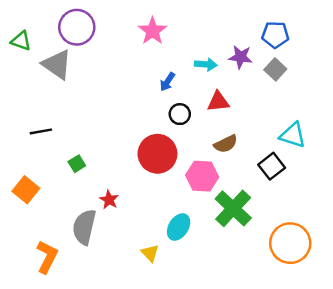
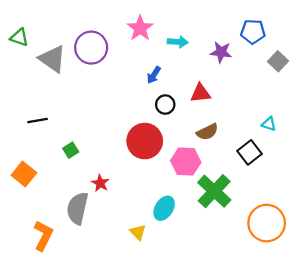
purple circle: (77, 27) -> (91, 48), moved
cyan arrow: (206, 64) -> (178, 42), moved
gray square: (275, 69) -> (278, 61), moved
cyan triangle: (293, 135) -> (269, 124), size x0.6

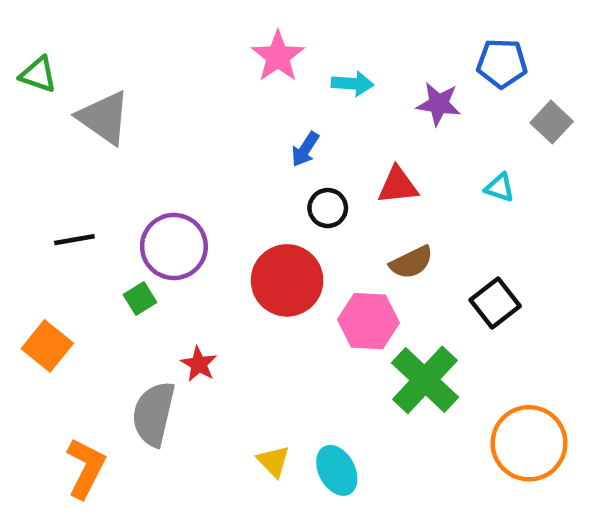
purple circle: (91, 48) -> (174, 246), moved
cyan triangle: (269, 124) -> (500, 188), moved
cyan ellipse: (164, 208) -> (337, 470), moved, turned -60

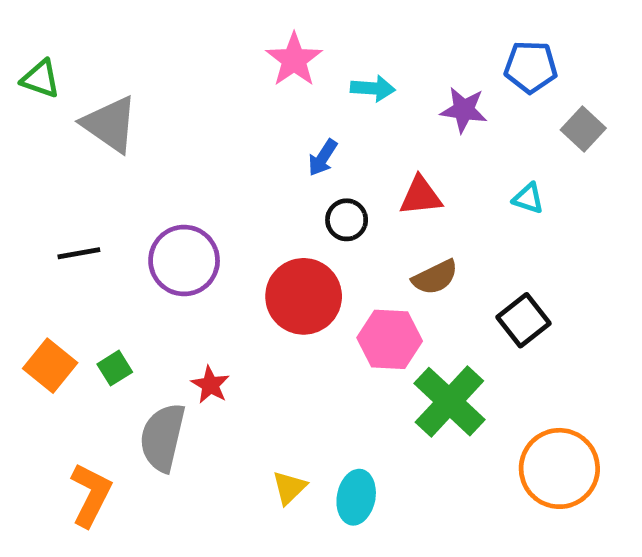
green square: (140, 298) -> (115, 368), moved
yellow triangle: (273, 461) -> (289, 488), turned 30
cyan ellipse: (337, 470) -> (356, 497), turned 39

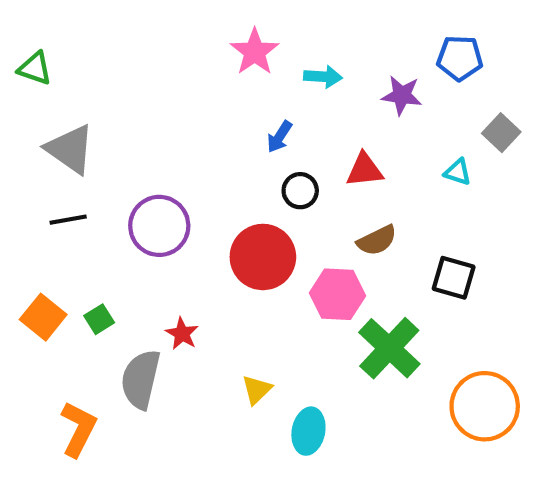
gray triangle: (110, 124) -> (70, 149), moved
gray square: (583, 129) -> (501, 133), moved
black square: (524, 320) -> (454, 278), turned -36
yellow triangle: (289, 488) -> (257, 390), moved

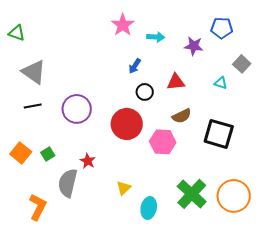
black square: (454, 278) -> (219, 134), size x1.4
green cross: (389, 348) -> (192, 194), moved

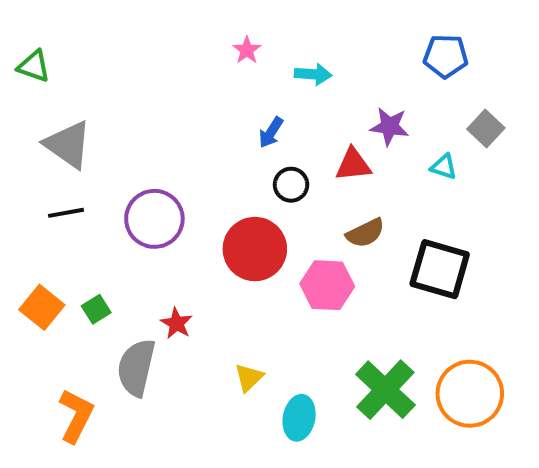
pink star: (123, 25) -> (247, 50), size x0.6
purple star: (194, 46) -> (389, 126), moved

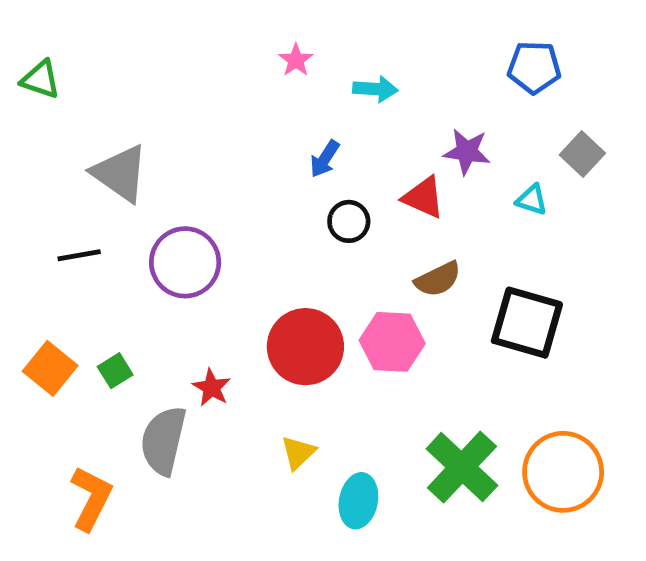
gray triangle: (68, 145) -> (120, 173), moved
red triangle: (353, 165) -> (423, 197), turned 30
red circle: (255, 249) -> (305, 347), moved

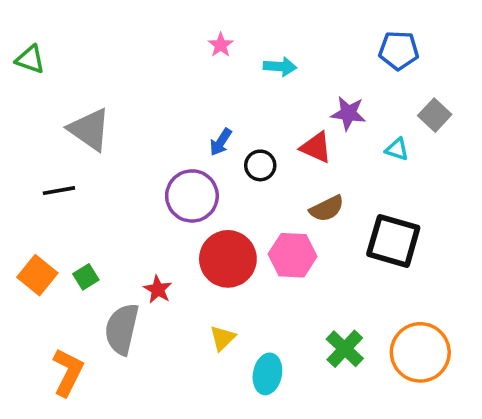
blue arrow: (325, 159) -> (221, 142), moved
purple circle: (185, 262) -> (192, 196), moved
green cross: (462, 467) -> (345, 349), size x0.7

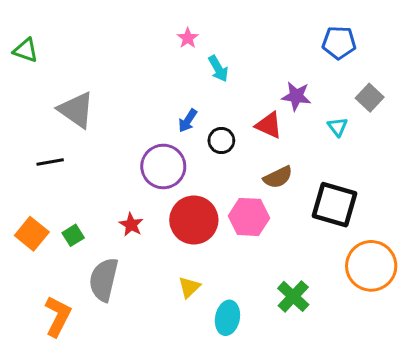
cyan arrow: (280, 67) -> (218, 69), moved, turned 56
cyan triangle: (397, 149) -> (338, 127), turned 35
red star: (158, 289) -> (131, 225), moved
orange circle: (420, 352) -> (371, 266), moved

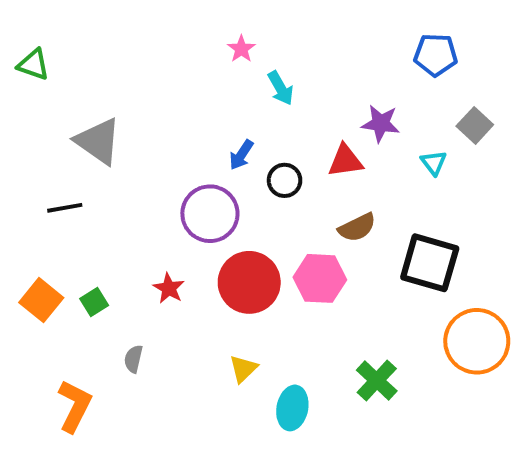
red triangle: (269, 125) -> (345, 161), turned -32
gray semicircle: (104, 280) -> (133, 359), size x0.5

